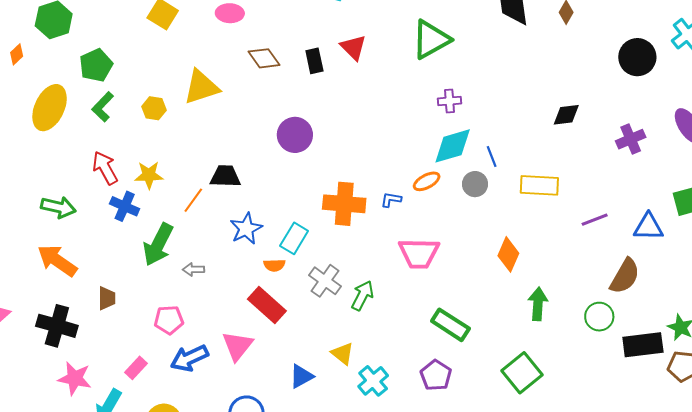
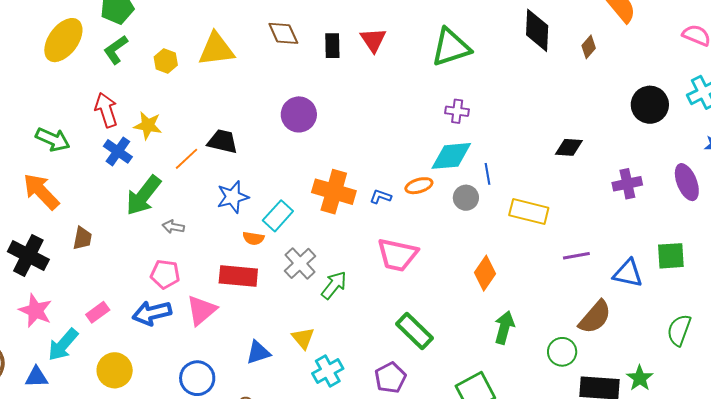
red rectangle: (267, 305) -> (238, 276), turned -48
pink pentagon: (169, 320) -> (165, 274), moved

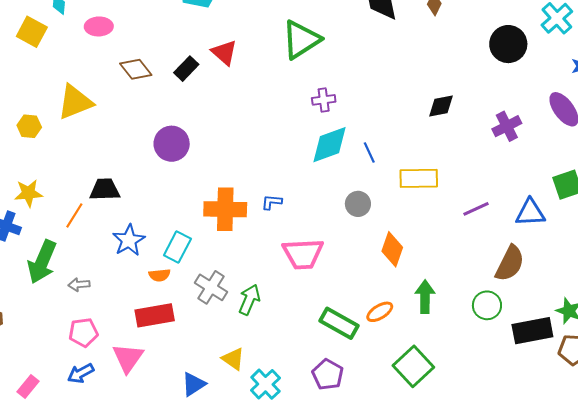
black rectangle: (332, 46) -> (186, 69), turned 60
orange ellipse: (419, 186) -> (380, 312), moved
gray circle: (466, 198) -> (358, 204), moved
blue arrow: (152, 313) -> (81, 373), size x0.7

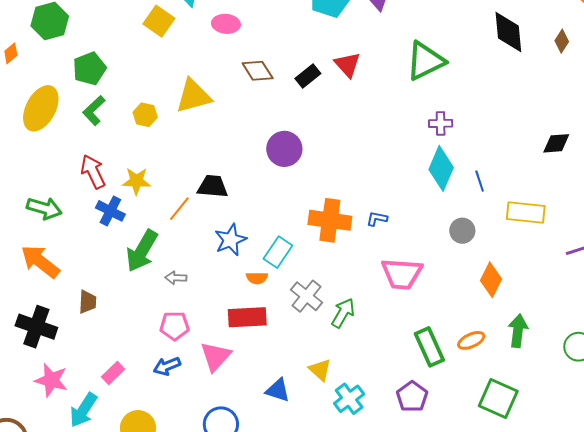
cyan diamond: (330, 145) -> (441, 168), turned -54
green rectangle: (339, 323) -> (429, 347), turned 30
green square: (413, 366) -> (498, 399), turned -30
blue triangle: (194, 384) -> (278, 390), turned 44

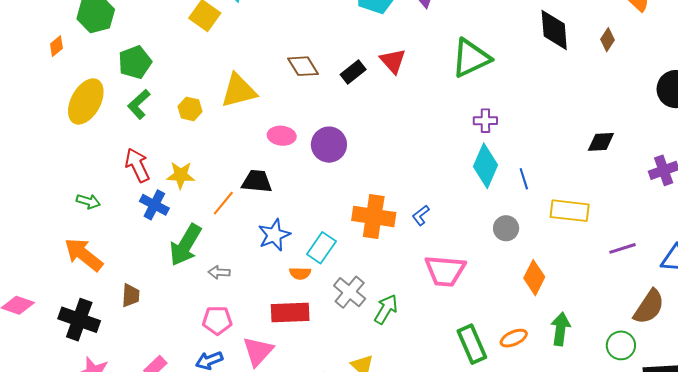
pink ellipse: (226, 24) -> (282, 136), moved
green arrow: (44, 208) -> (88, 201), size x0.7
blue L-shape: (377, 219) -> (421, 215), turned -50

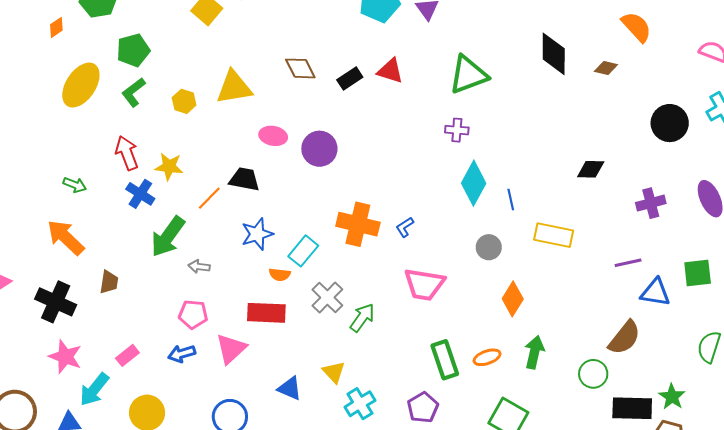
brown diamond: (607, 40) -> (606, 68), turned 65
red triangle: (393, 61) -> (390, 71), turned -36
purple cross: (485, 121) -> (457, 130), moved
purple line: (623, 248) -> (628, 263), moved

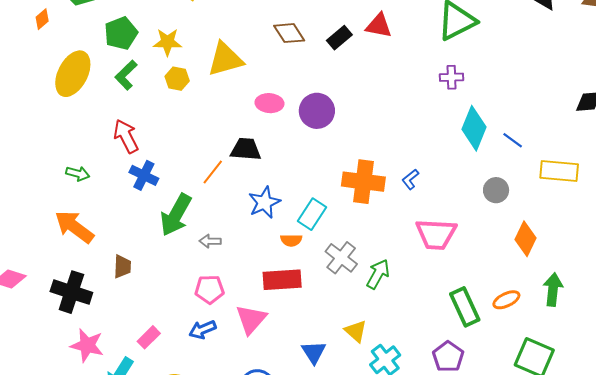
yellow star: (169, 167) -> (167, 42), moved
blue line: (511, 199) -> (513, 140), turned -35
blue triangle: (290, 388) -> (314, 352), turned 40

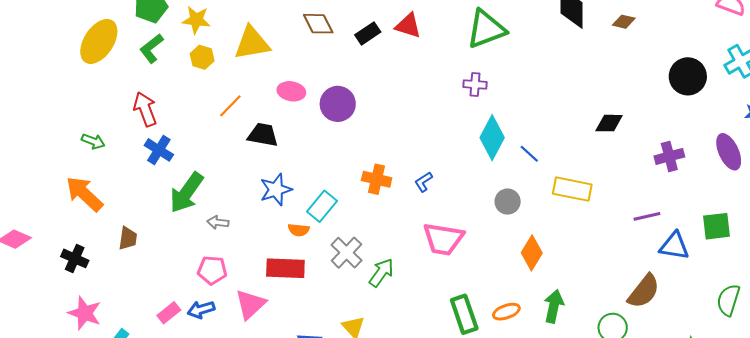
orange line: (213, 172) -> (230, 106), moved
orange cross: (363, 182) -> (377, 179), size x0.7
black cross: (71, 292) -> (75, 258), size x0.7
pink rectangle: (149, 337) -> (169, 313), moved

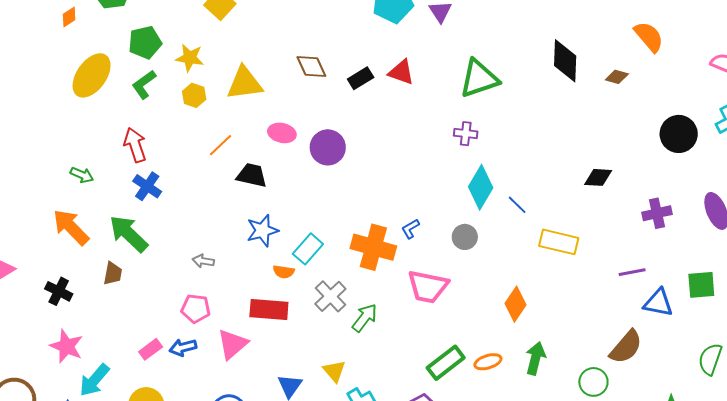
orange cross: (377, 179) -> (373, 247), moved, size x1.5
green arrow: (187, 193) -> (129, 234), moved, turned 96
gray circle: (508, 202) -> (465, 237), moved
green rectangle: (464, 314) -> (446, 363), turned 69

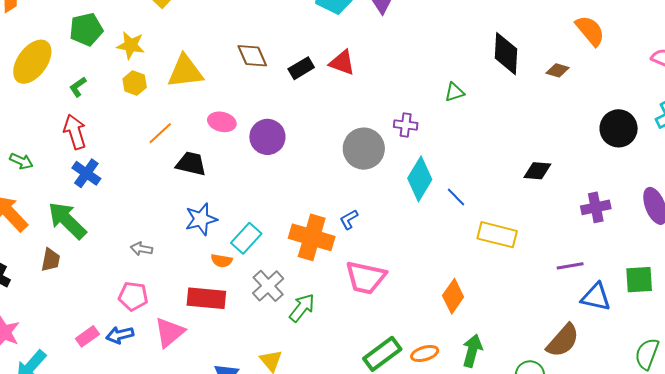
green triangle: (479, 79) -> (455, 92), moved, size x0.5
green L-shape: (144, 85) -> (78, 87), moved, size x0.7
gray circle: (465, 237) -> (364, 149), moved, size x1.6

